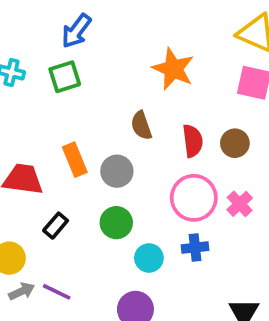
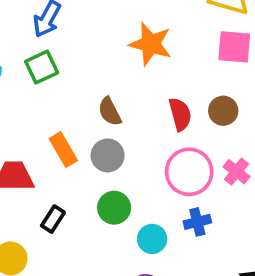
brown semicircle: (141, 126) -> (110, 112), moved

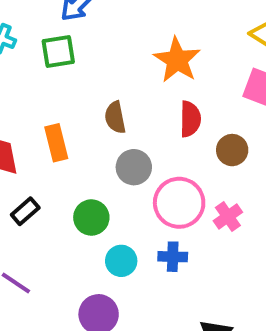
red semicircle: (180, 114) -> (190, 119), moved
gray circle: (108, 155) -> (134, 167), moved

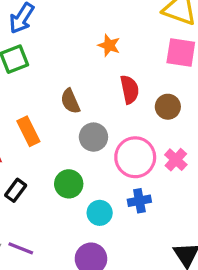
orange star: (177, 60) -> (109, 45), size x0.6

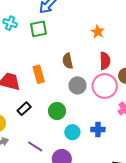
pink circle: (135, 157) -> (105, 86), moved
purple line: (21, 248) -> (35, 146), moved

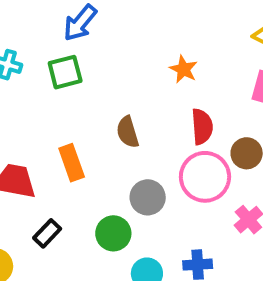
gray circle: (78, 85) -> (148, 197), moved

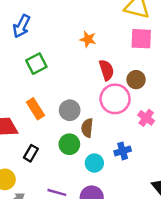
green square: (65, 72) -> (36, 64), moved
brown semicircle: (128, 132) -> (87, 128), moved, turned 36
gray circle: (148, 197) -> (70, 110), moved

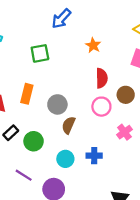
blue arrow: (21, 26) -> (61, 19), moved
pink circle: (115, 99) -> (101, 107), size x0.7
orange rectangle: (35, 109) -> (27, 94), turned 30
green circle: (69, 144) -> (34, 141), moved

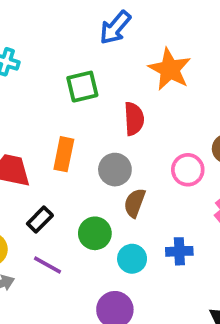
orange star: (93, 45) -> (170, 69), size x1.6
red semicircle: (102, 78) -> (134, 119), moved
green circle: (34, 141) -> (95, 233), moved
purple line: (24, 175) -> (47, 265), moved

